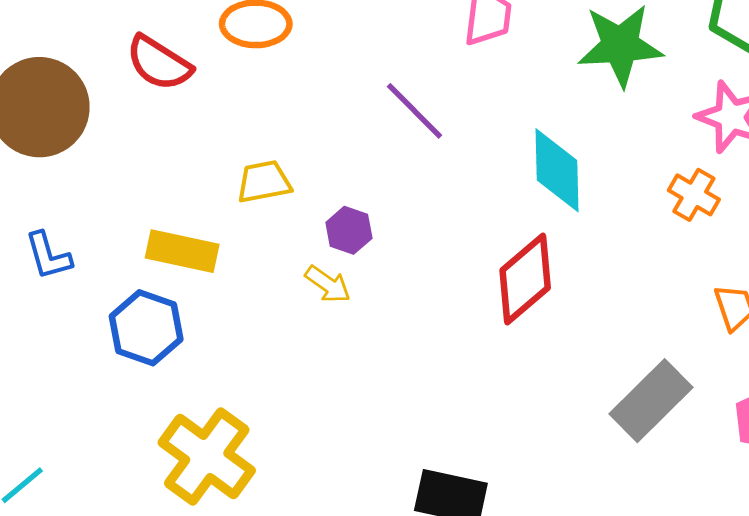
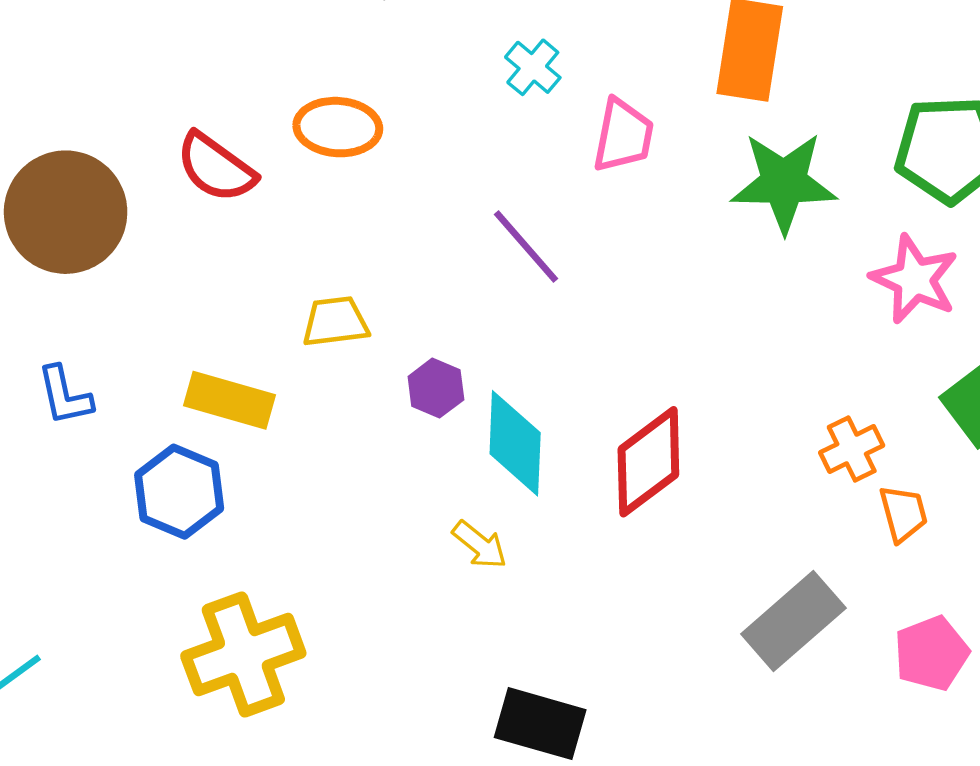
cyan diamond: (557, 170) -> (515, 443), moved
orange cross: (694, 195) -> (852, 449), moved, turned 30
yellow arrow: (328, 284) -> (480, 545), moved
yellow cross: (207, 456) -> (243, 655), turned 30

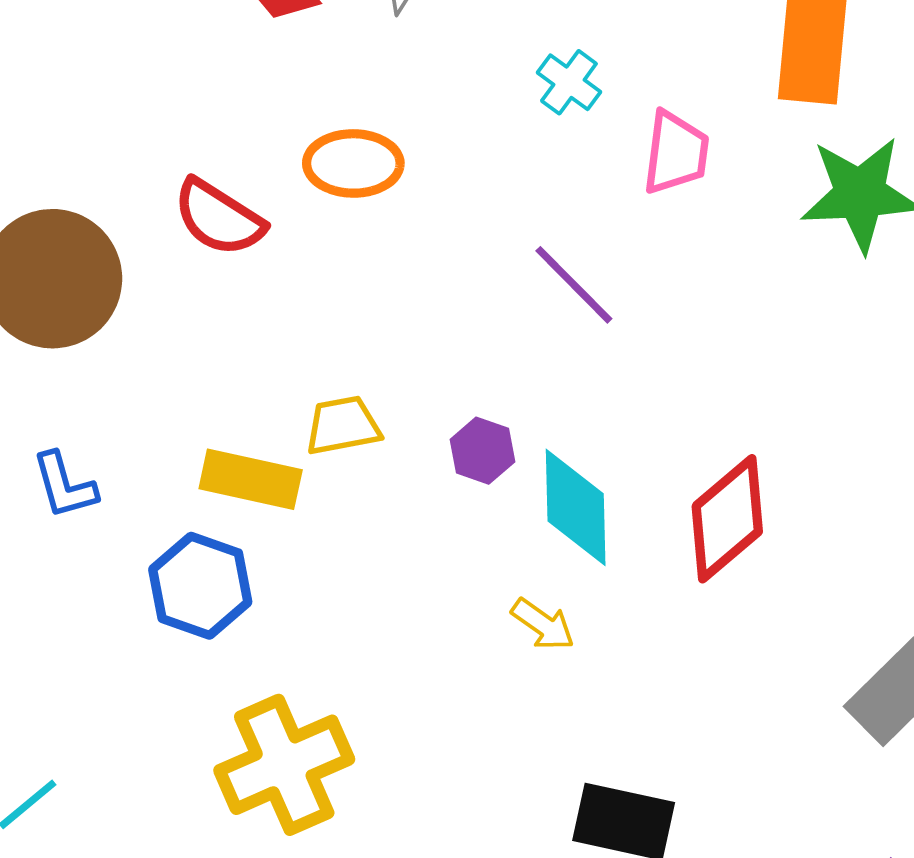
yellow trapezoid: (335, 322) -> (343, 426), moved

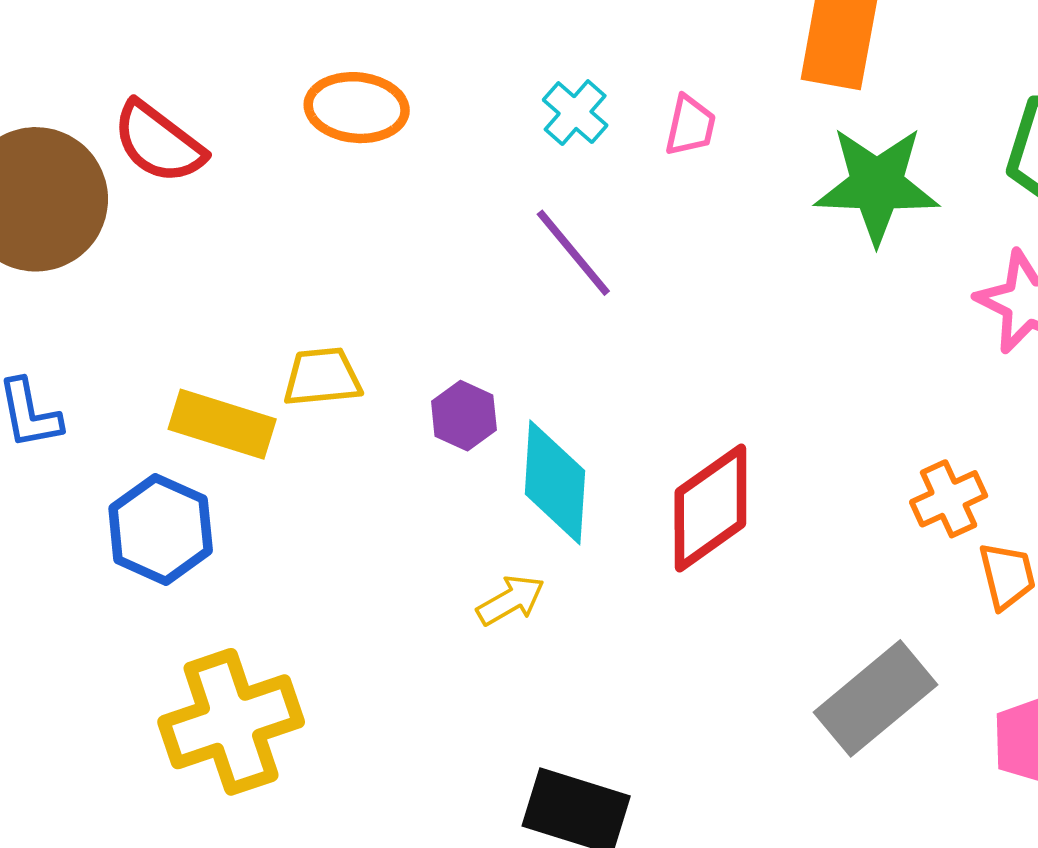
cyan cross: (569, 82) -> (575, 113), moved
pink trapezoid: (676, 153) -> (690, 126), size x0.7
red semicircle: (219, 218) -> (159, 142), moved
yellow arrow: (543, 624) -> (511, 600), turned -70

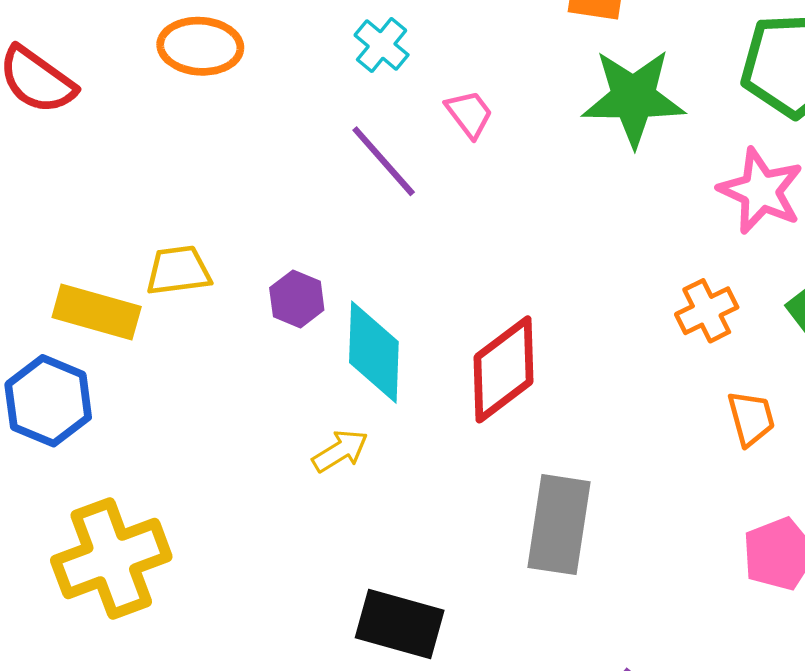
pink trapezoid: (690, 126) -> (469, 114), moved, turned -48
orange cross: (949, 499) -> (707, 311), moved
gray rectangle: (875, 698) -> (559, 525), moved, turned -40

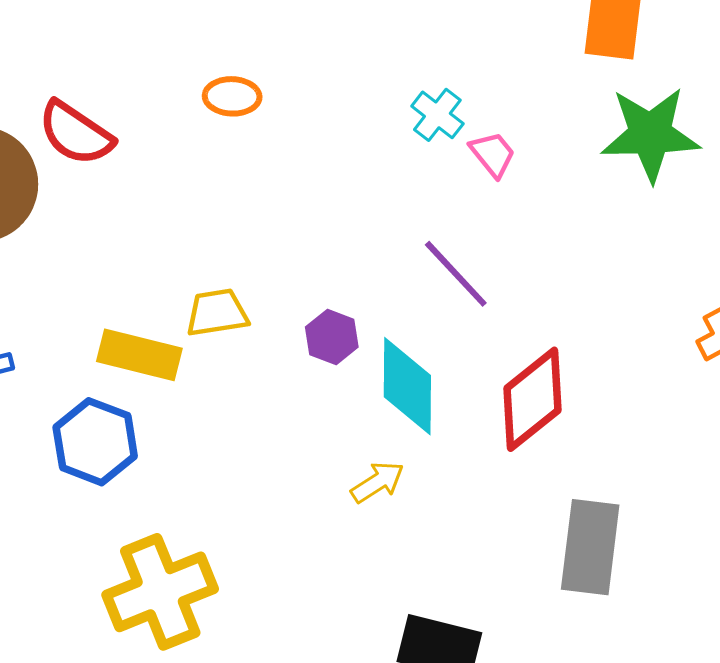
cyan cross: (382, 45) -> (437, 115), moved
orange ellipse: (200, 46) -> (232, 96), size x0.7
purple line: (384, 161) -> (456, 274), moved

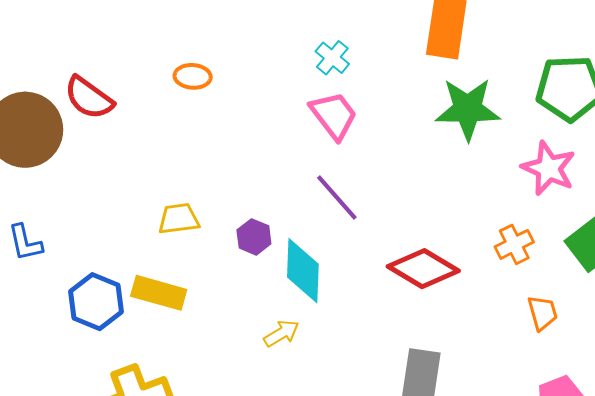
cyan cross: (437, 115) -> (332, 58), moved
pink trapezoid: (493, 154) -> (334, 115), moved, size x1.6
yellow rectangle: (139, 355) -> (159, 293), moved
red diamond: (533, 399) -> (423, 269), moved, turned 68

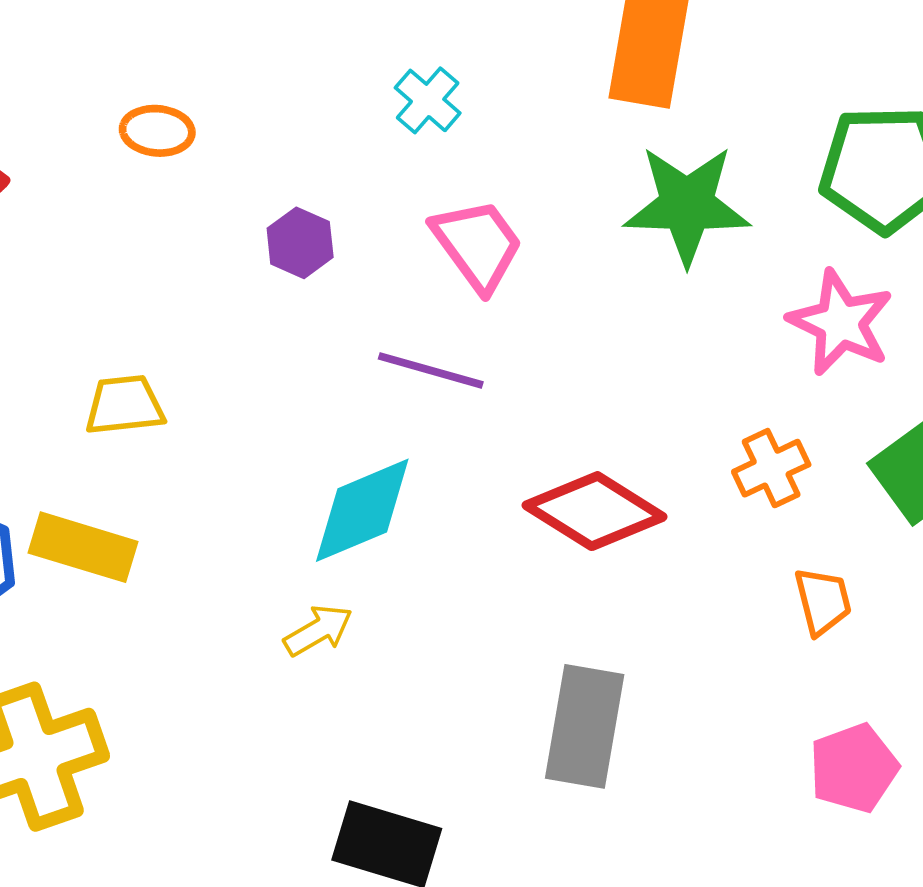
pink trapezoid: (334, 115) -> (478, 245), moved
purple line: (337, 198) -> (431, 370), turned -34
purple hexagon: (254, 237) -> (300, 243), moved
cyan diamond: (303, 271) -> (362, 510), turned 64

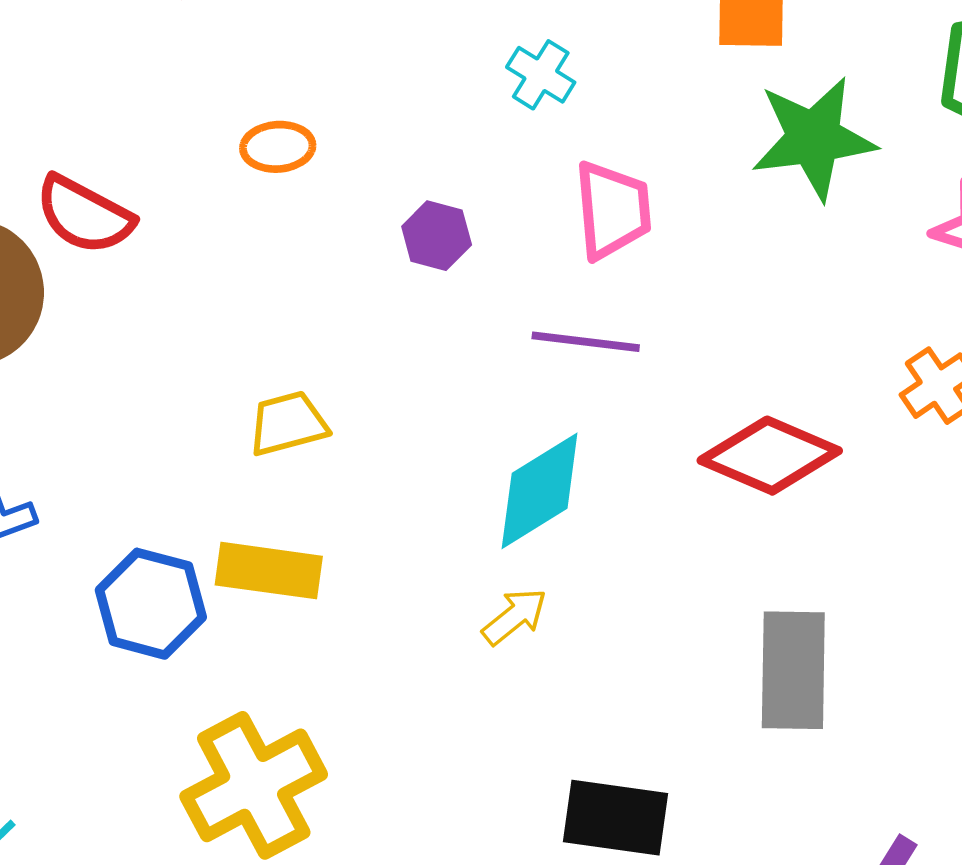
pink trapezoid: (478, 245) -> (613, 210), turned 40

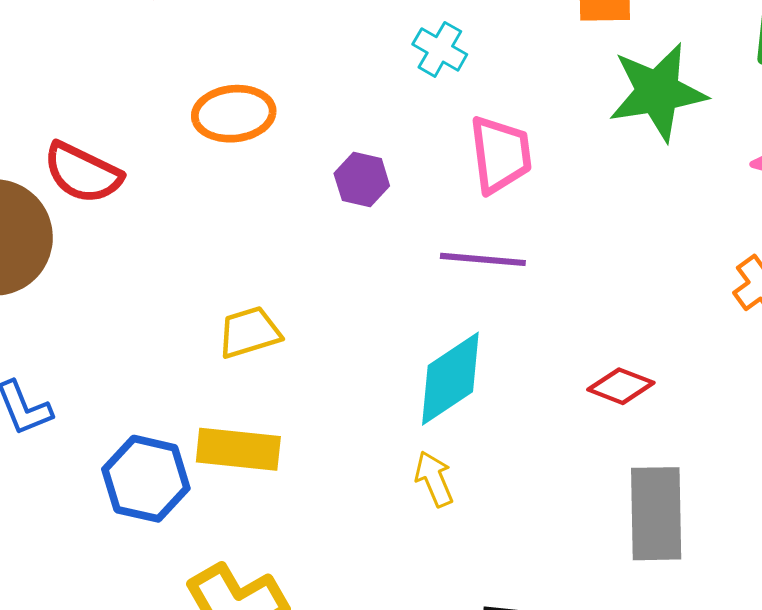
orange ellipse: (278, 147) -> (234, 114), size x1.4
red diamond: (770, 456) -> (621, 386), moved, size x0.6
yellow arrow: (515, 617) -> (434, 479), turned -72

